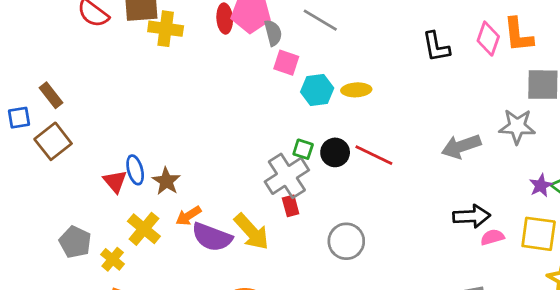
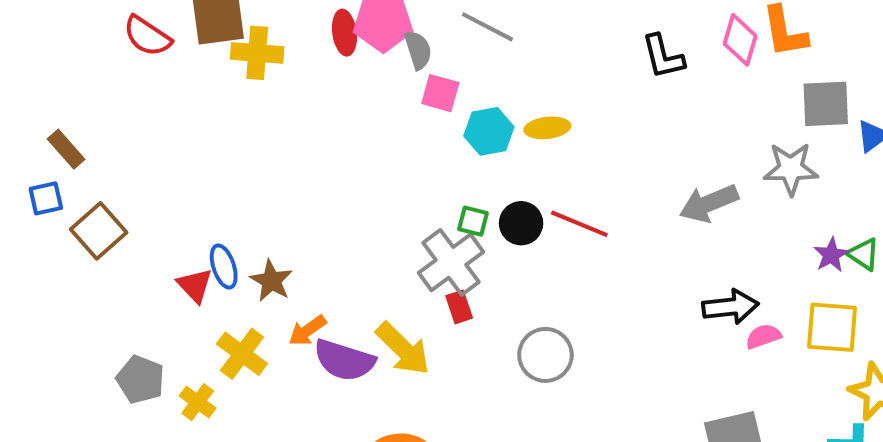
brown rectangle: (51, 95) -> (66, 149), moved

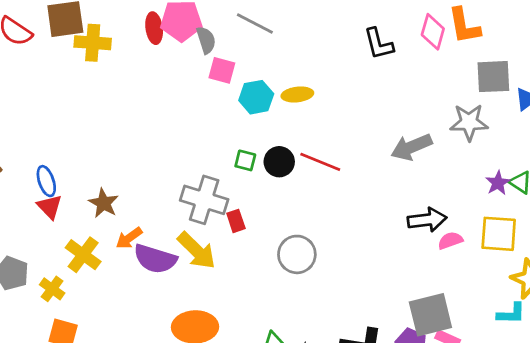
gray cross: (451, 262) -> (204, 200), moved, turned -36
blue ellipse: (224, 267) -> (46, 181), moved

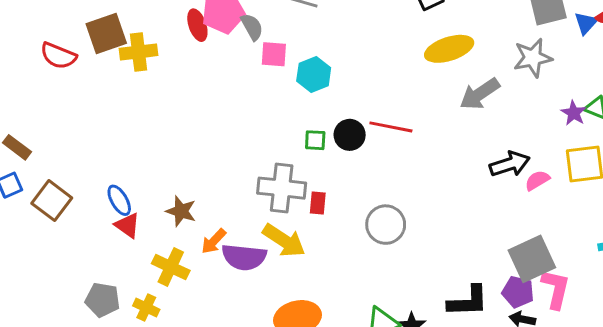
yellow ellipse: (297, 94) -> (449, 49), moved, size x1.5
red rectangle: (236, 221) -> (318, 203), turned 35

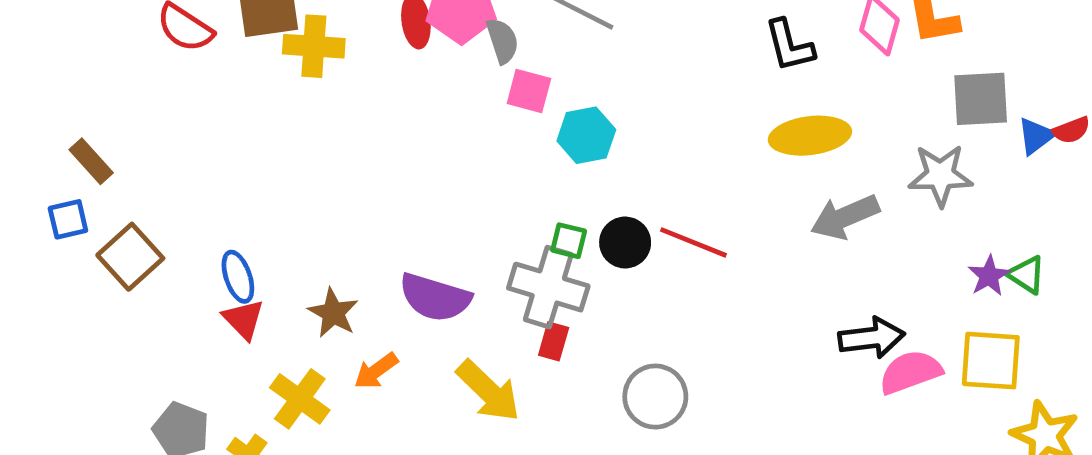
pink semicircle: (537, 180) -> (910, 372), size x1.5
gray cross: (282, 188) -> (548, 287), moved
purple semicircle: (244, 257) -> (435, 297), moved

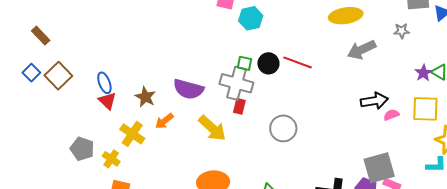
gray star: (940, 175) -> (402, 31), size x0.6
blue square: (68, 219) -> (31, 73), moved, turned -30
pink semicircle: (910, 372) -> (391, 115), size x0.6

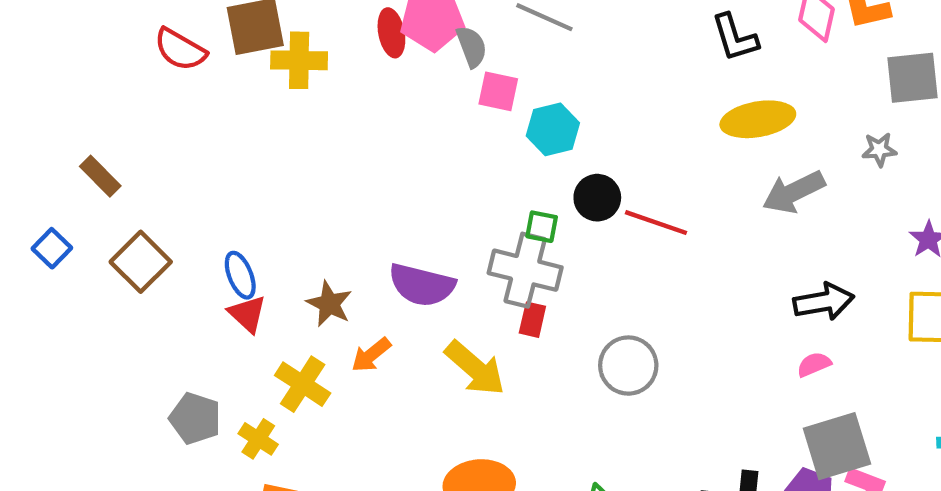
black circle: (268, 63) -> (597, 198), moved
blue square: (31, 73) -> (52, 248), moved
pink semicircle: (391, 115) -> (814, 364), moved

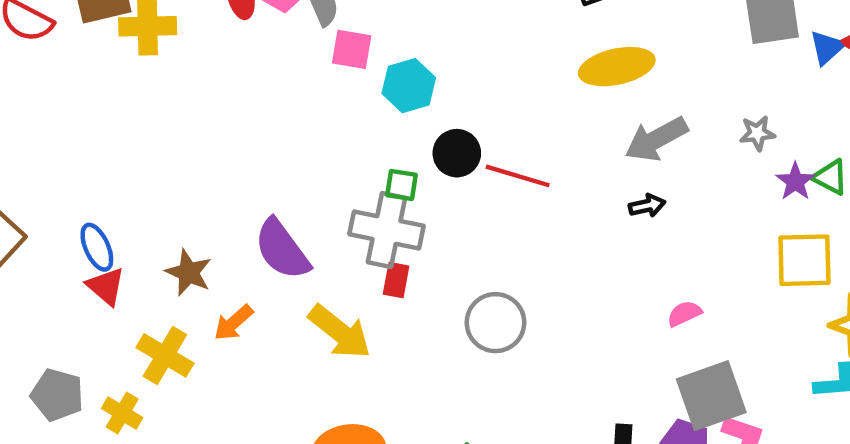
gray star: (879, 150) -> (757, 133), moved
purple semicircle: (422, 285) -> (282, 249), turned 42
black arrow: (824, 302) -> (647, 206), moved, size x0.6

